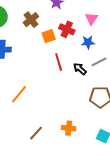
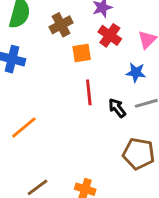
red cross: (67, 29) -> (110, 35), moved

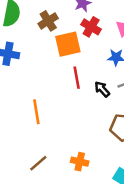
orange square: (82, 53) -> (68, 44), size x1.5
orange line: (24, 128) -> (36, 112), moved, turned -55

